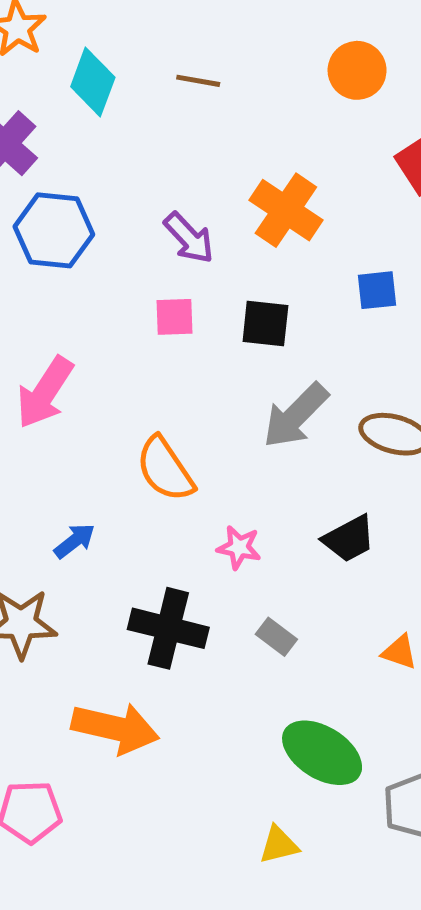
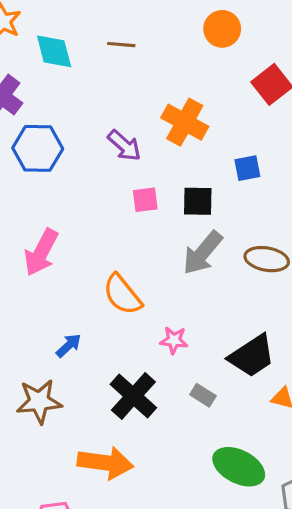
cyan diamond: (93, 82) -> (54, 51), turned -30
pink square: (175, 317) -> (145, 200), moved
black square: (265, 324) -> (198, 201), moved
black trapezoid: (349, 539) -> (252, 356), moved, size x1.4
black cross: (168, 628) -> (133, 396), turned 33

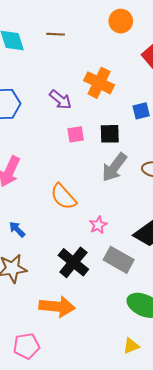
pink star: (174, 340) -> (98, 225), turned -30
blue arrow: (69, 346) -> (17, 229), moved, turned -90
gray rectangle: (203, 395) -> (119, 260), size x1.8

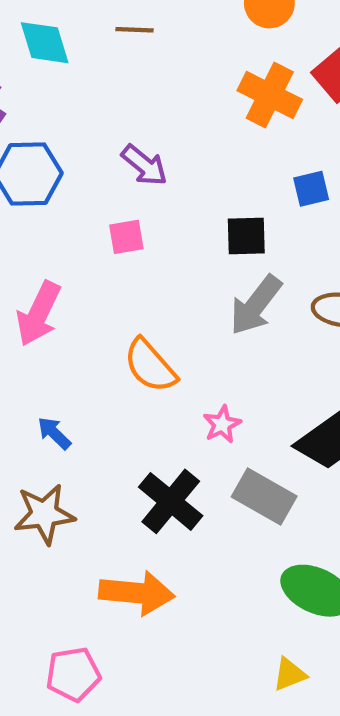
orange cross: (99, 83) -> (270, 95), moved
pink square: (76, 134) -> (126, 237), moved

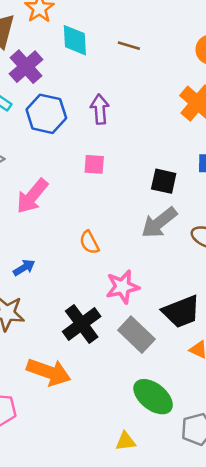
purple arrow: (144, 165) -> (100, 109), moved, turned -148
orange semicircle: (150, 366) -> (89, 242), size x0.7
pink star: (222, 424) -> (122, 287), size x1.5
blue arrow: (54, 433) -> (24, 268), turned 90

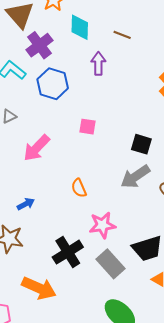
purple arrow: (100, 109) -> (98, 64), moved

